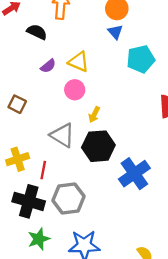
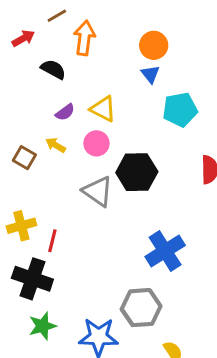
yellow arrow: (94, 115) -> (56, 145), moved, turned 91
gray triangle: (62, 135) -> (98, 191), moved
black hexagon: (98, 146) -> (137, 172), moved
gray hexagon: (69, 198) -> (141, 308), moved

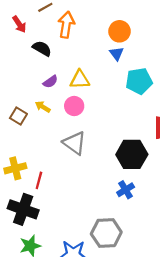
red arrow: (23, 38) -> (19, 24), turned 84
yellow triangle: (103, 109) -> (80, 80), turned -30
black hexagon: (137, 172) -> (132, 154), moved
blue cross: (165, 251) -> (126, 190), size x0.6

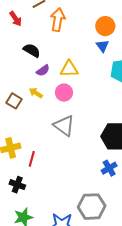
black semicircle: (42, 48) -> (32, 50), moved
black cross: (23, 209) -> (17, 185), size x0.6

